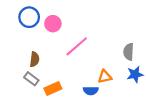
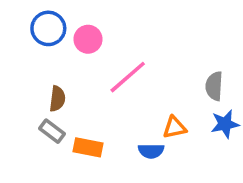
orange rectangle: (53, 89) -> (88, 147), turned 35

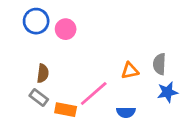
pink line: (128, 77) -> (94, 93), moved
orange triangle: (175, 128) -> (130, 71), moved
blue semicircle: (151, 151) -> (126, 112), moved

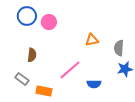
orange triangle: (130, 71) -> (92, 40), moved
gray rectangle: (39, 97) -> (22, 79), moved
orange rectangle: (66, 110) -> (44, 91), moved

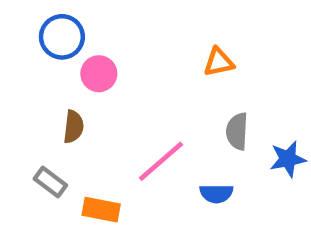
pink circle: (49, 22) -> (99, 74), moved
orange triangle: (92, 40) -> (219, 62), moved
gray semicircle: (119, 48) -> (237, 131), moved

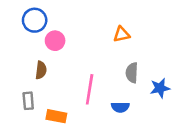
pink line: (161, 161) -> (90, 89), turned -40
gray rectangle: (50, 182) -> (28, 101), turned 48

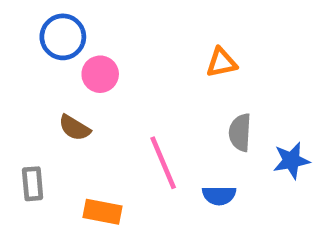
brown semicircle: (41, 70) -> (75, 128), turned 114
pink line: (90, 89) -> (163, 163), turned -32
gray rectangle: (28, 101) -> (33, 184), moved

